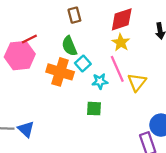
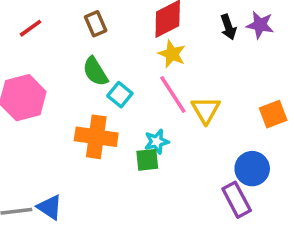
red line: (29, 39) -> (30, 28), moved
orange cross: (60, 72) -> (96, 137), moved
cyan star: (100, 81) -> (157, 142), moved

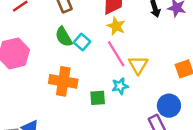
cyan square: (120, 95) -> (82, 42), moved
cyan star: (157, 142) -> (120, 86), moved

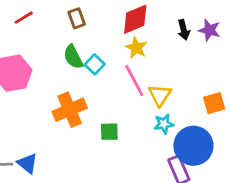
orange cross: (63, 81) -> (70, 110), turned -36
cyan star: (120, 86) -> (164, 124), moved
blue circle: (169, 106) -> (193, 146), size x1.4

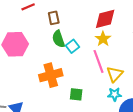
brown rectangle: (77, 18) -> (54, 18), moved

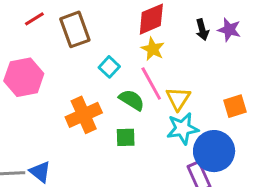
brown rectangle: (54, 18) -> (75, 29), size x1.6
green semicircle: (58, 39) -> (132, 100), moved, turned 150
cyan star: (115, 94) -> (183, 129), size x1.5

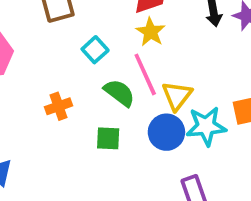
orange cross: (84, 115) -> (59, 106), size x0.6
cyan star: (183, 129) -> (206, 126), moved
blue circle: (214, 151) -> (166, 132), moved, size x0.7

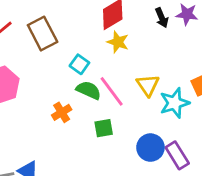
pink line: (145, 74) -> (112, 91), moved
green semicircle: (119, 93) -> (89, 90), moved
blue circle: (166, 132) -> (150, 148), moved

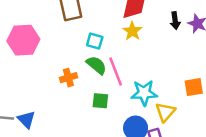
cyan square: (79, 64) -> (95, 41), turned -35
yellow triangle: (148, 85) -> (165, 112), moved
cyan star: (174, 103) -> (144, 93), moved

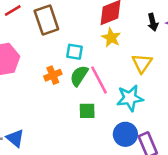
green semicircle: (96, 65) -> (79, 76), turned -90
orange cross: (68, 78) -> (53, 75), moved
yellow triangle: (165, 112) -> (142, 63), moved

